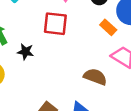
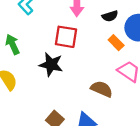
black star: (25, 52) -> (51, 65), moved, size x1.5

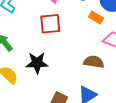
black star: (51, 65) -> (37, 63), moved

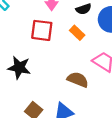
orange rectangle: (96, 18) -> (77, 33), moved

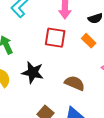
brown semicircle: (78, 80) -> (75, 83), moved

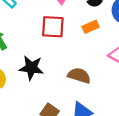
orange rectangle: (89, 41) -> (91, 27), turned -64

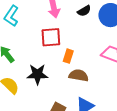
orange rectangle: (91, 27) -> (68, 56), moved, turned -40

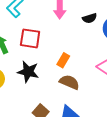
red square: (51, 37) -> (30, 38), moved

